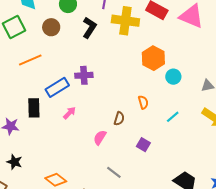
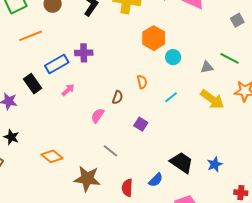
black rectangle: (34, 108) -> (33, 84), turned -36

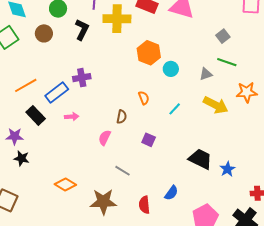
gray square: (237, 20) -> (223, 36), moved
orange line: (31, 36) -> (26, 85), moved
pink arrow: (68, 90) -> (72, 117), turned 48
black star: (11, 137) -> (21, 158), moved
black trapezoid: (182, 163) -> (200, 159), moved

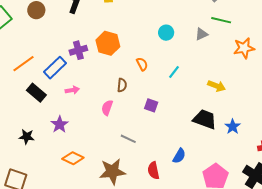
orange hexagon: (149, 53) -> (108, 43), moved
yellow arrow: (216, 105) -> (217, 86), moved, size x0.7
purple star: (15, 136) -> (60, 124), moved, turned -30

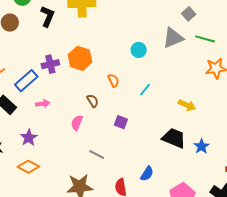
green line: (221, 20) -> (205, 39), moved
gray triangle: (201, 34) -> (173, 38), moved, size x1.6
brown semicircle: (122, 85) -> (93, 101), turned -40
orange diamond: (73, 158) -> (28, 167), moved

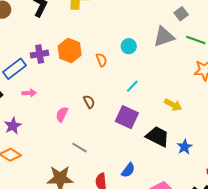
orange semicircle: (113, 80) -> (102, 60), moved
brown semicircle: (93, 101) -> (89, 102), moved
purple square: (121, 122) -> (127, 117), moved, size x1.6

